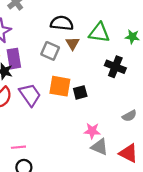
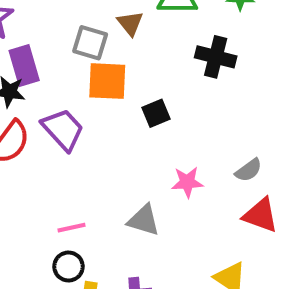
orange square: (60, 86) -> (107, 81), moved
gray semicircle: (129, 116) -> (249, 170), moved
pink line: (18, 147) -> (72, 228), moved
gray triangle: (100, 147) -> (144, 220), moved

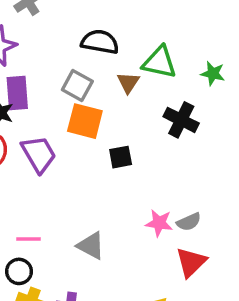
brown triangle: (130, 23) -> (128, 83), moved
pink star: (187, 182) -> (159, 223), moved
red triangle: (261, 215) -> (191, 262), turned 44

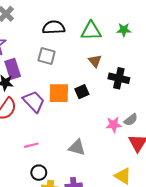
brown triangle: (128, 83) -> (95, 61), moved
black cross: (181, 120) -> (119, 78), moved
orange square: (85, 121) -> (59, 93), moved
pink line: (29, 239) -> (31, 145), moved

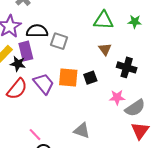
black semicircle: (54, 27) -> (37, 31), moved
gray semicircle: (131, 120) -> (135, 108), size x1.5
pink star: (114, 125) -> (117, 97), moved
pink line: (31, 145) -> (35, 135), moved, turned 56

